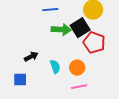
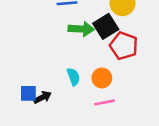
black arrow: (31, 57) -> (43, 97), moved

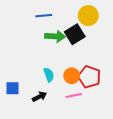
red pentagon: (124, 46) -> (89, 77), moved
black arrow: (43, 97) -> (40, 97), moved

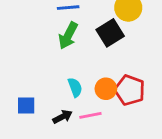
green arrow: (55, 36) -> (68, 36), moved, turned 114
pink line: (74, 96) -> (90, 115), moved

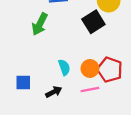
green arrow: (68, 36) -> (40, 24), moved
pink line: (90, 115) -> (90, 90), moved

